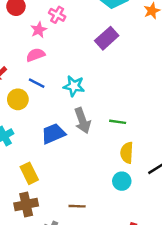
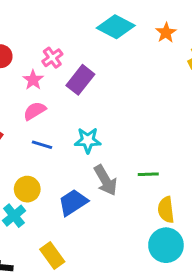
pink cross: (57, 15) -> (52, 58), turned 35
purple rectangle: (107, 38) -> (80, 80), moved
yellow circle: (18, 99) -> (27, 189), moved
cyan circle: (122, 181) -> (166, 245), size x1.5

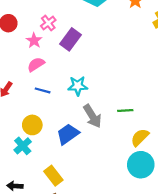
yellow semicircle: (166, 210) -> (140, 137), turned 54

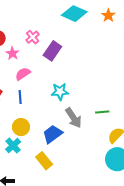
pink star: (34, 41) -> (12, 53), moved
blue line: (43, 90) -> (20, 97), moved, turned 72
yellow rectangle: (53, 176) -> (44, 161), moved

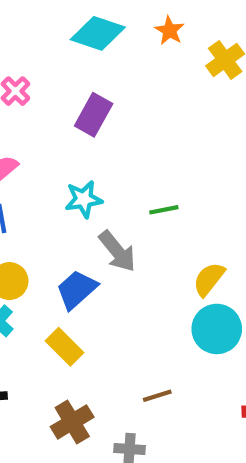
purple rectangle: (52, 51) -> (94, 115), moved
green line: (102, 112) -> (164, 210), moved

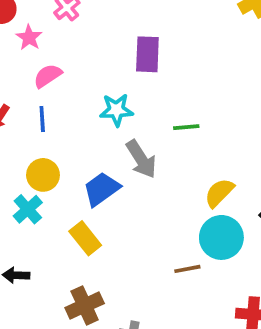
purple rectangle: (94, 115) -> (147, 54), moved, turned -33
brown line: (157, 396) -> (187, 269), moved

